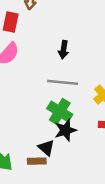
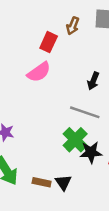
black star: (65, 130) -> (91, 152), moved
black triangle: (46, 148) -> (63, 182), moved

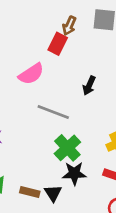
red rectangle: (49, 42) -> (58, 44), moved
gray line: (85, 112) -> (53, 112), moved
black star: (91, 152) -> (74, 173), moved

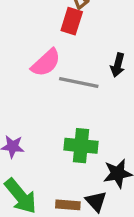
gray line: (53, 112) -> (79, 82), moved
green cross: (67, 148) -> (81, 146), moved, turned -32

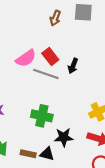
red rectangle: (72, 21) -> (50, 57), moved, turned -63
black triangle: (96, 201) -> (47, 154), turned -40

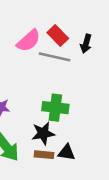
black star: (64, 137) -> (43, 133), moved

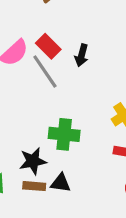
gray line: (55, 57) -> (45, 71), turned 44
green cross: (55, 108) -> (64, 134), moved

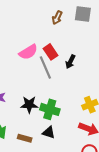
black star: (33, 161) -> (29, 105), moved
black triangle: (61, 183) -> (49, 132), moved

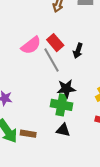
black star: (29, 105) -> (66, 89), moved
brown rectangle: (25, 138) -> (28, 134), moved

